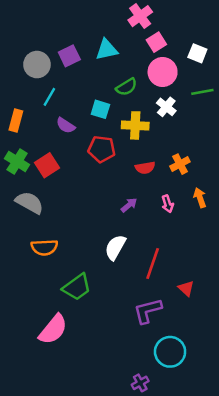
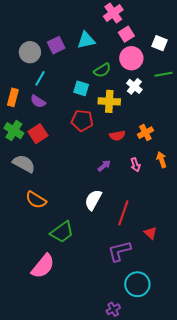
purple semicircle: (66, 125) -> (38, 101), moved
orange semicircle: (44, 247) -> (36, 200), turned 35

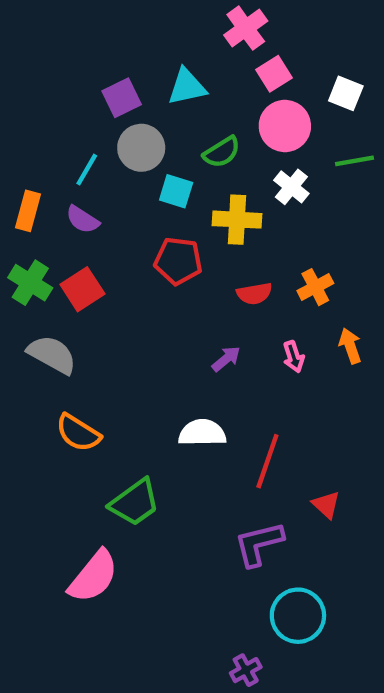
gray circle: (30, 52) -> (141, 148), moved
white semicircle: (93, 200) -> (202, 433), turned 60

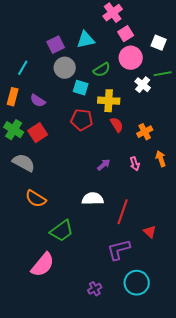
cyan line: (87, 170) -> (23, 68), moved
white cross: (291, 187) -> (143, 85), moved
red semicircle: (254, 294) -> (117, 125), moved, turned -112
purple cross: (246, 670) -> (95, 289), moved

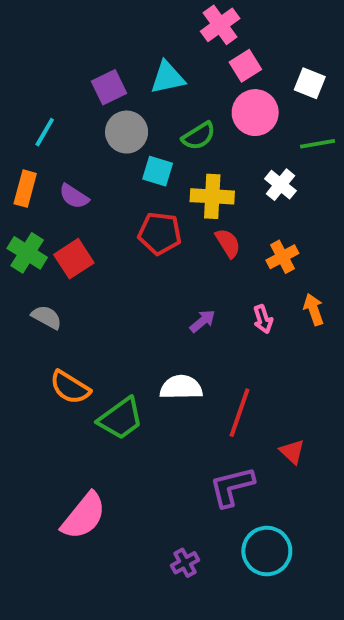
white cross: (143, 85) -> (280, 185), moved
gray semicircle: (24, 163) -> (47, 317), size x0.7
green trapezoid: (62, 231) -> (121, 419), moved

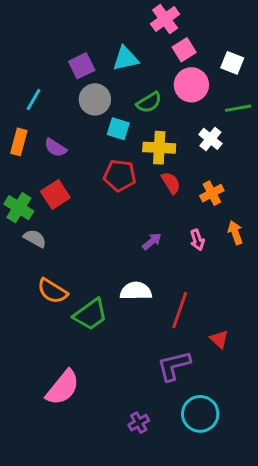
green cross: (27, 253) -> (19, 208), moved

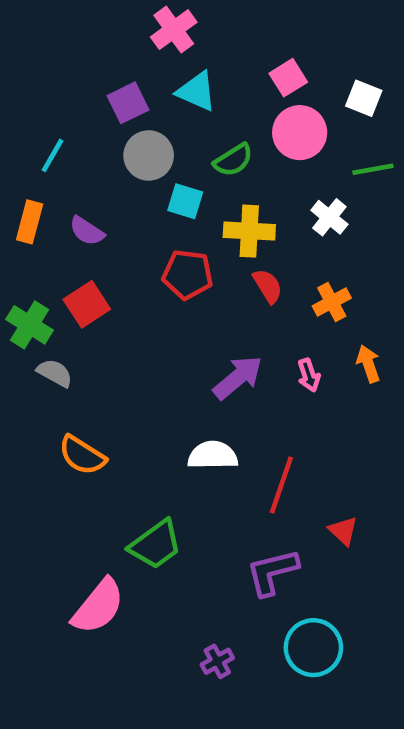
pink cross: (165, 19) -> (174, 30), moved
cyan triangle: (126, 58) -> (197, 91), turned 36
purple arrow: (152, 241) -> (238, 378), size x1.6
green trapezoid: (90, 314) -> (155, 545), moved

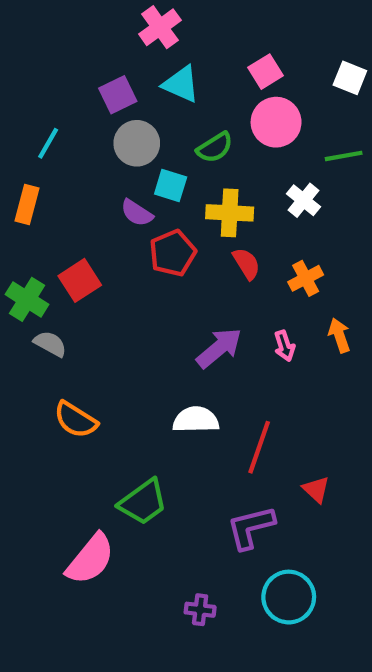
white square: (364, 98) -> (350, 78), moved
purple semicircle: (87, 231) -> (137, 213), moved
red pentagon: (188, 274) -> (173, 253), turned -30
purple cross: (217, 661) -> (200, 610), turned 36

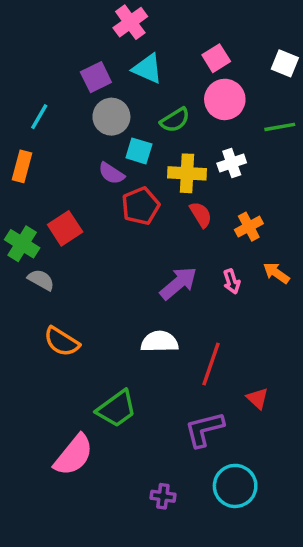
white cross: (303, 200) -> (232, 163), moved, turned 32
orange arrow: (339, 335) -> (276, 273), turned -36

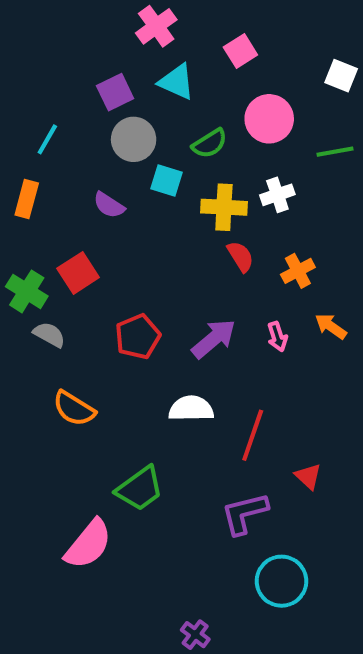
pink square: (216, 58) -> (240, 51), moved
purple semicircle: (111, 173) -> (109, 205), moved
red pentagon: (141, 206) -> (138, 337), moved
purple cross: (163, 496) -> (195, 635), moved, turned 30

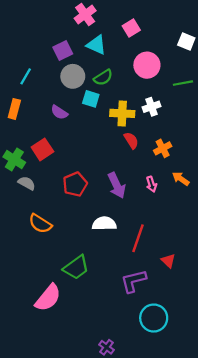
green semicircle: (210, 143) -> (103, 77), moved
purple arrow: (214, 339) -> (117, 185), turned 105

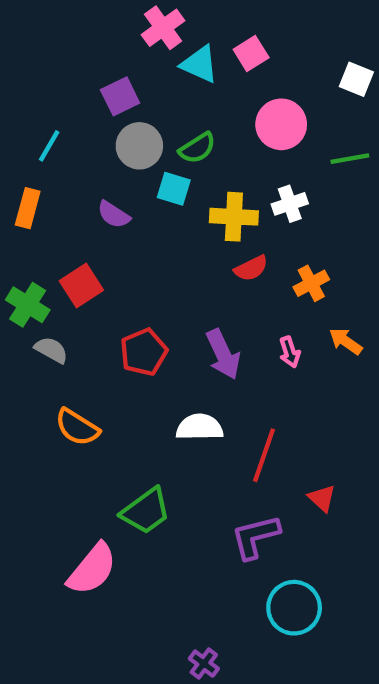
cyan triangle: (96, 45) -> (200, 64), moved
red semicircle: (131, 140) -> (251, 268), turned 96

